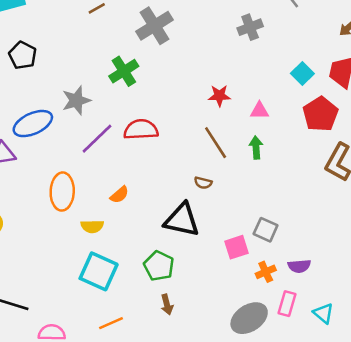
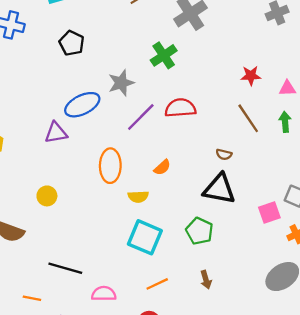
brown semicircle: (203, 183) -> (224, 154), moved
brown arrow: (167, 305) -> (206, 280), moved

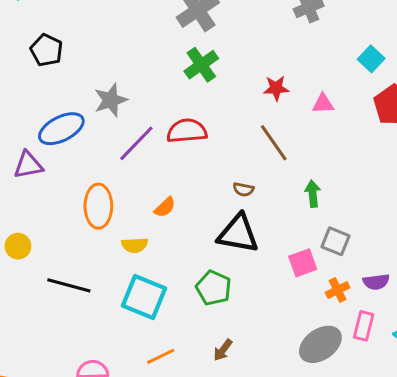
green cross: (164, 55) -> (201, 65), moved
green arrow: (285, 122) -> (313, 194), moved
black line: (65, 268) -> (69, 285), moved
brown arrow: (206, 280) -> (223, 350), turned 54

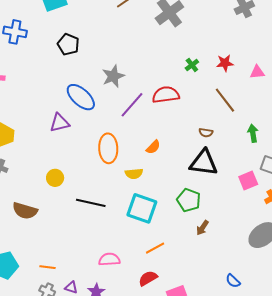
green cross: (201, 65) -> (192, 65), moved, size x0.6
blue ellipse: (61, 129) -> (81, 97), turned 72
brown arrow: (223, 350) -> (202, 228), moved

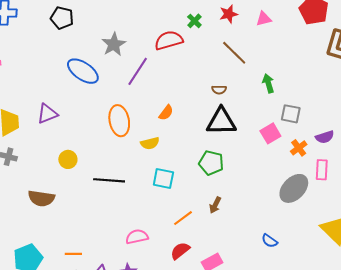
red semicircle: (166, 95) -> (169, 40), moved
purple triangle: (60, 123) -> (47, 114), moved
cyan square: (142, 208) -> (163, 179), size x0.7
brown arrow: (202, 228) -> (215, 205), moved

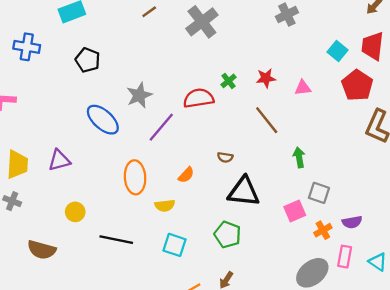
brown semicircle: (219, 90) -> (225, 157), moved

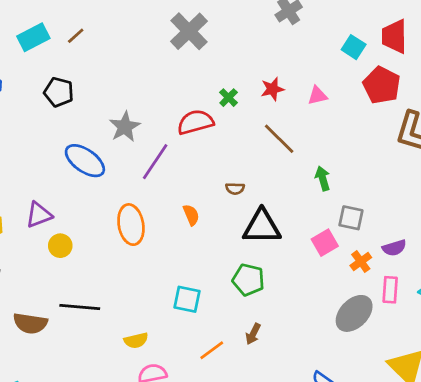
brown line: (149, 12) -> (76, 36), moved
orange semicircle: (186, 175) -> (191, 215), turned -60
yellow semicircle: (165, 206) -> (136, 340), moved
yellow circle: (75, 212) -> (60, 246), moved
black line: (116, 240) -> (80, 307), moved

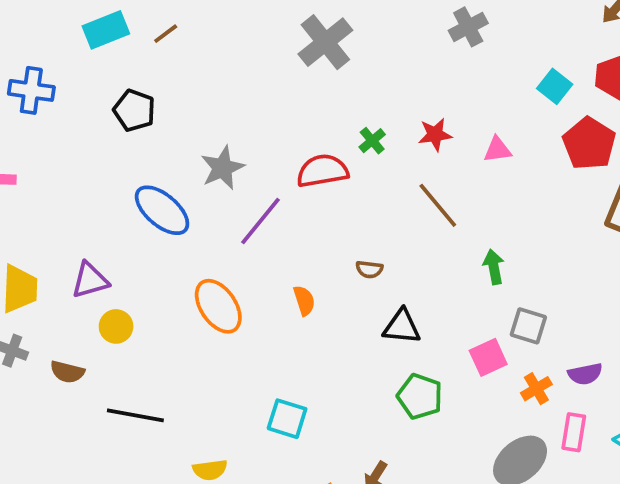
orange ellipse: (131, 225) -> (218, 306), turned -30
black triangle: (262, 227) -> (402, 327), size x0.7
green pentagon: (248, 280) -> (420, 396), moved
brown semicircle: (30, 323) -> (67, 372), moved, size x0.7

